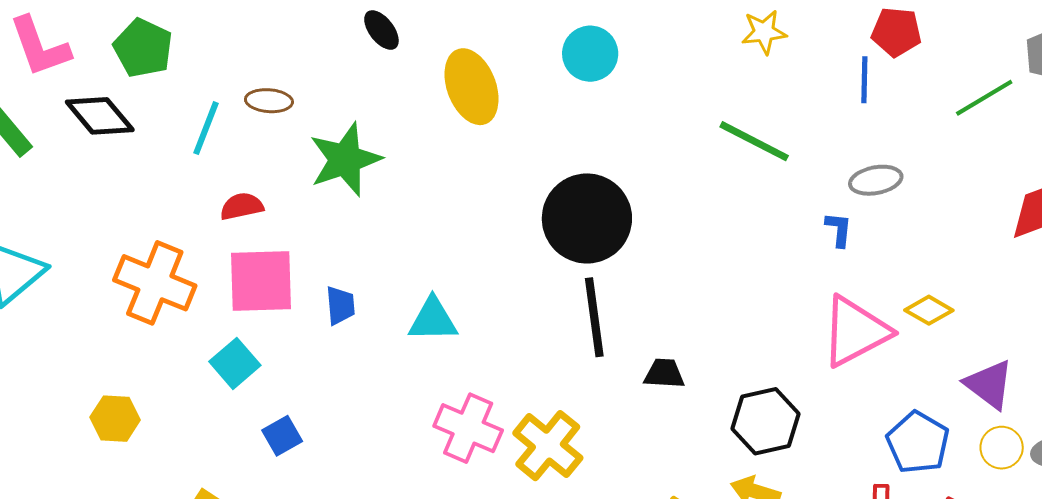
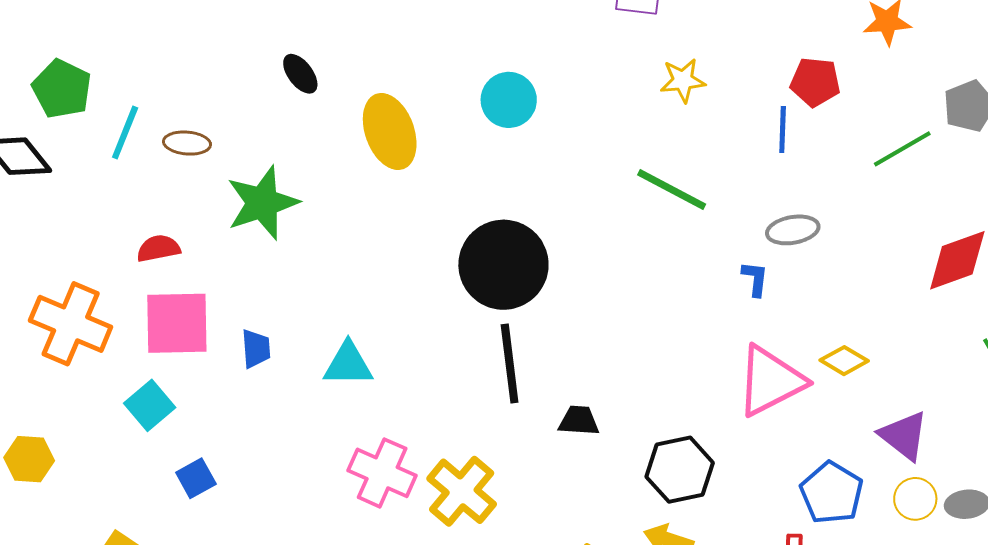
cyan line: (206, 128) -> (125, 132), moved

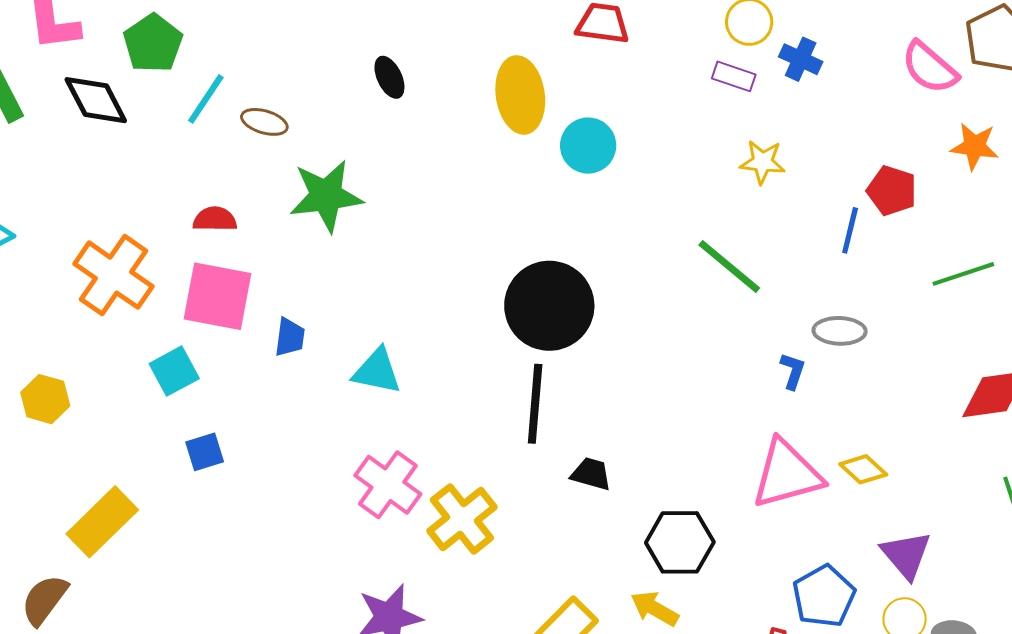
yellow ellipse: (390, 132) -> (520, 95), moved

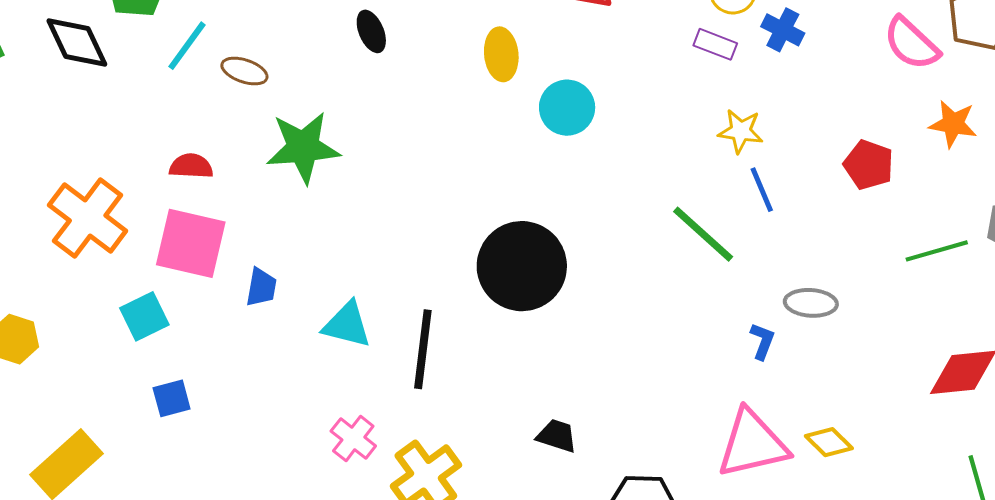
yellow ellipse: (520, 95) -> (501, 54), size x0.7
blue line: (850, 230) -> (762, 190), moved, turned -39
black line: (535, 404) -> (423, 349), moved
pink cross: (388, 485) -> (353, 438), size x0.7

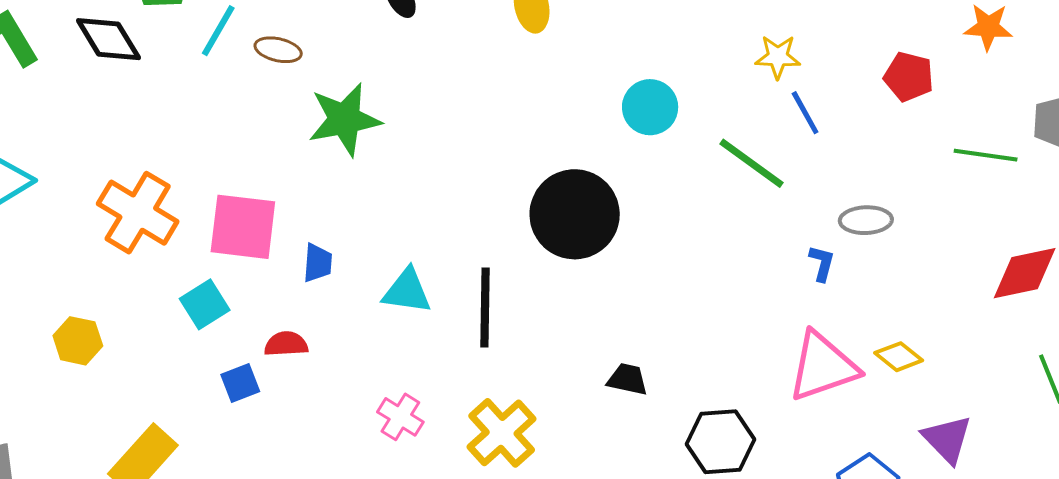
cyan circle: (567, 108) -> (650, 107), moved
red semicircle: (191, 166) -> (286, 344), moved
green line: (937, 251) -> (986, 155), turned 30
pink cross: (353, 438) -> (400, 417), moved

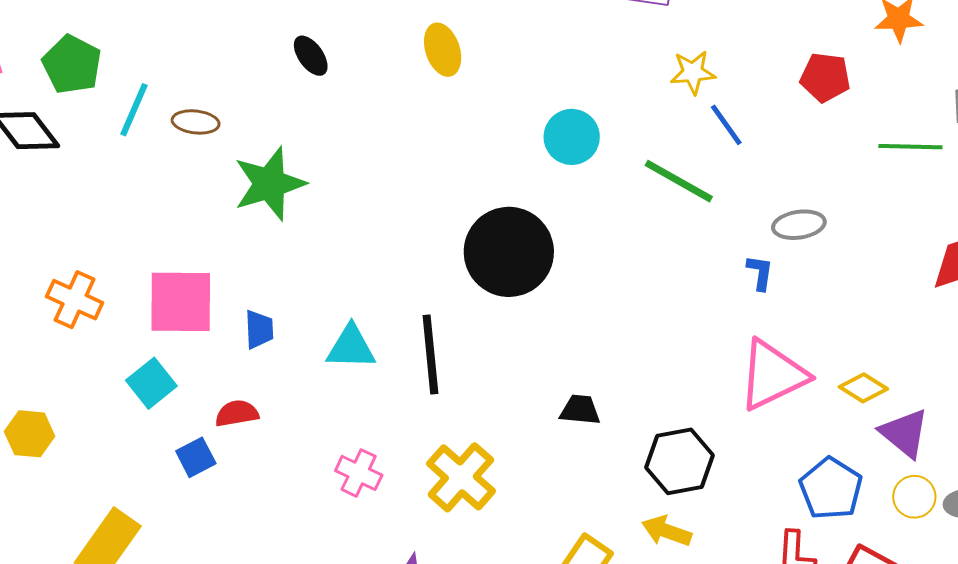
orange cross: (138, 213) -> (75, 300), size x0.7
yellow diamond: (899, 357) -> (863, 388), moved

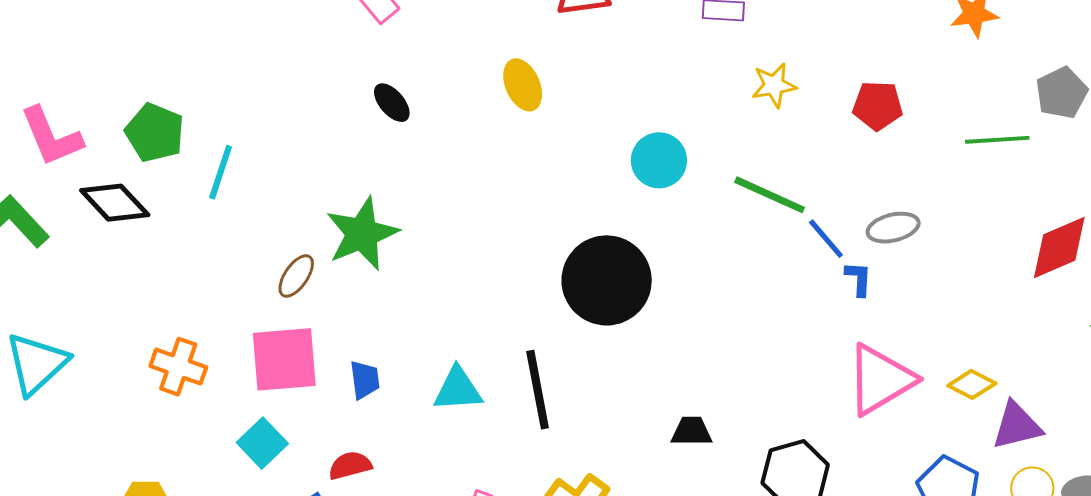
red pentagon: (825, 77) -> (878, 106), moved
brown ellipse: (196, 122) -> (296, 276), moved, turned -57
blue line: (726, 125) -> (826, 239), moved
purple triangle: (904, 433) -> (1017, 426), turned -48

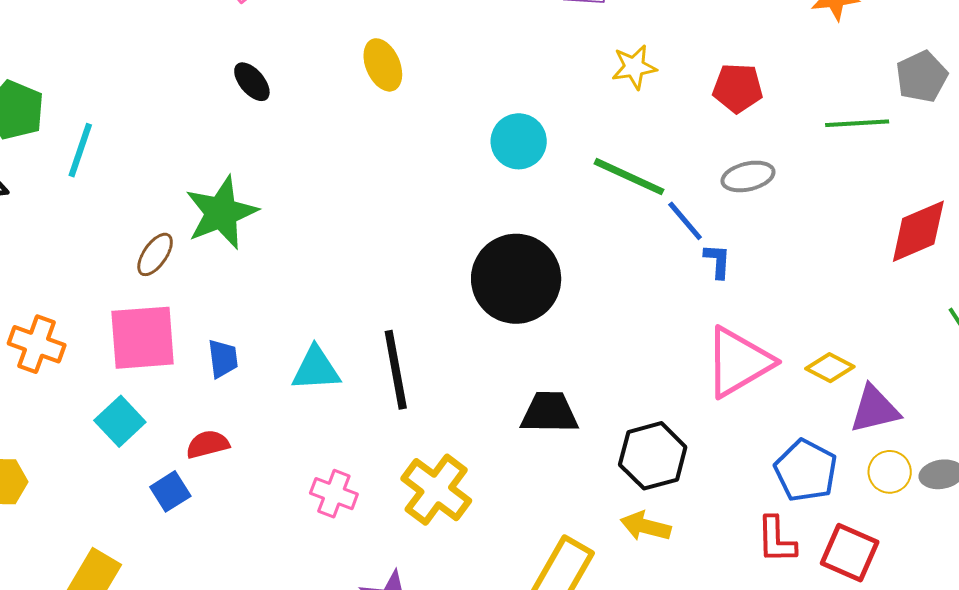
gray ellipse: (893, 228) -> (748, 176), moved
black circle: (607, 280) -> (516, 279), moved
black trapezoid: (692, 431) -> (549, 413), size x1.4

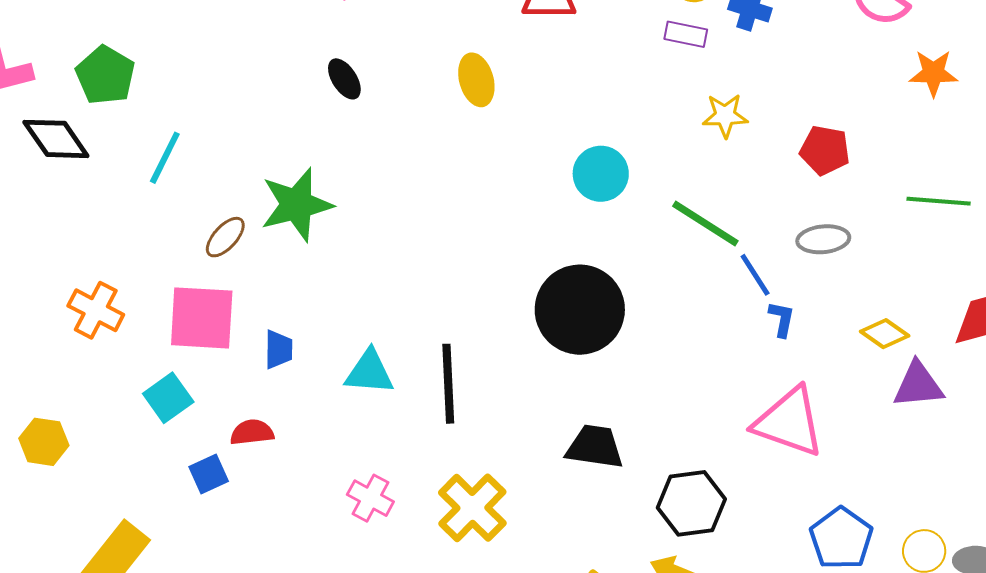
cyan line: (80, 150) -> (165, 158), moved
pink triangle: (738, 362) -> (789, 422), turned 42
yellow diamond: (830, 368) -> (885, 334), moved
purple triangle: (875, 409) -> (918, 385), moved

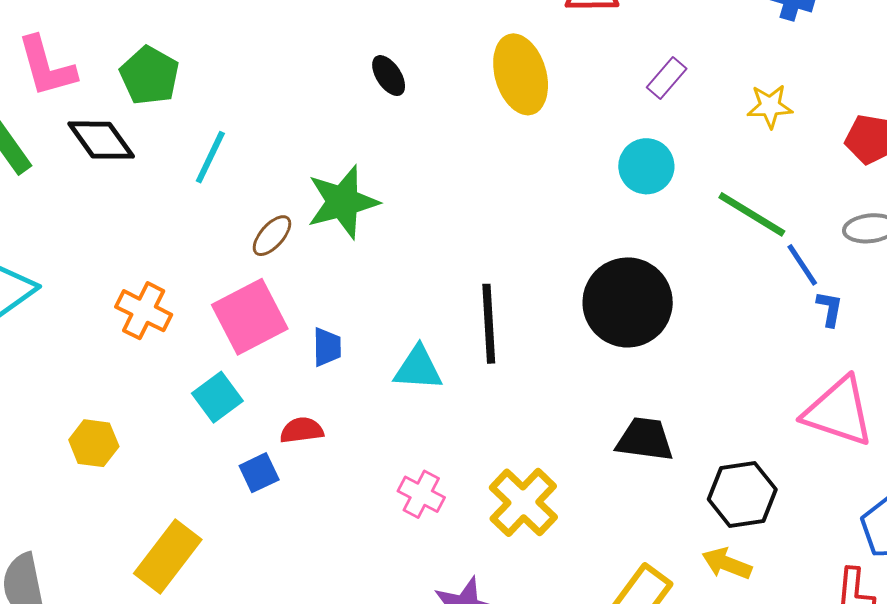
purple rectangle: (686, 34) -> (667, 78), moved, turned -60
yellow ellipse: (476, 80) -> (521, 74), size x1.5
pink square: (202, 318) -> (250, 317), turned -30
black line: (448, 384) -> (489, 324), moved

